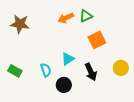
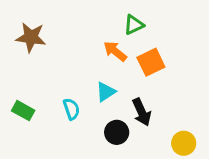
orange arrow: (66, 18) -> (115, 51), moved, turned 63
yellow circle: (121, 68) -> (184, 143), moved
black circle: (64, 85) -> (117, 132), moved

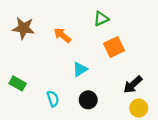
orange arrow: (115, 51) -> (62, 35), moved
cyan semicircle: (71, 109) -> (53, 99), moved
black arrow: (142, 112) -> (133, 85), moved, turned 72

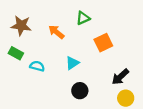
green triangle: (101, 19) -> (83, 18), moved
green rectangle: (18, 83) -> (16, 53), moved
cyan semicircle: (53, 99) -> (37, 66), moved, turned -56

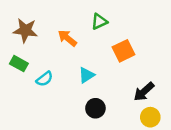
cyan semicircle: (37, 66) -> (44, 79), turned 128

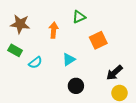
orange arrow: (67, 38) -> (54, 30), turned 56

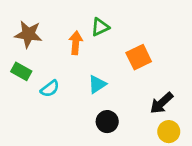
green triangle: (79, 17) -> (100, 27), moved

